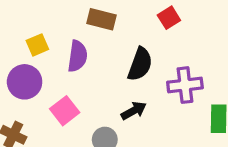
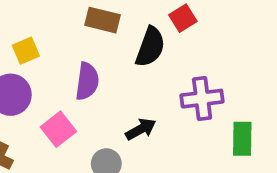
purple semicircle: (77, 56) -> (87, 81), moved
black semicircle: (140, 64) -> (150, 47), moved

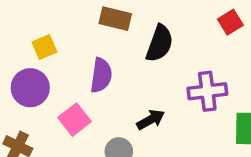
red square: (183, 18) -> (230, 22), moved

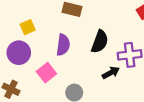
black semicircle: (160, 43) -> (100, 42), moved
black arrow: (151, 120) -> (111, 73), moved

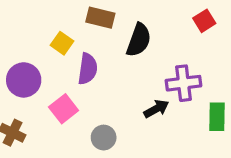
yellow square: (28, 27) -> (62, 43), moved, turned -32
black semicircle: (100, 42) -> (139, 40), moved

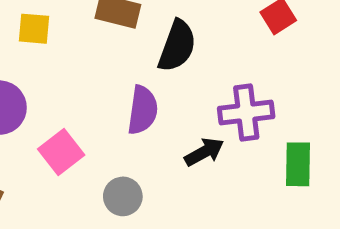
yellow square: (62, 43) -> (34, 29), moved, turned -30
purple semicircle: (88, 69) -> (143, 110), moved

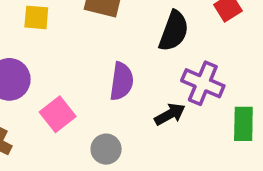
black semicircle: (177, 46) -> (174, 31), moved
purple cross: (246, 113) -> (203, 83), turned 30

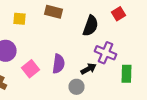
purple semicircle: (122, 81) -> (58, 64), moved
gray circle: (106, 149) -> (76, 87), moved

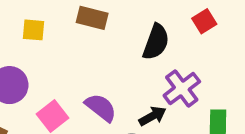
purple cross: (106, 53) -> (182, 88), turned 30
purple semicircle: (58, 64) -> (101, 107), turned -60

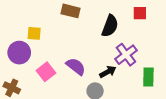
red square: (204, 21) -> (140, 13), turned 32
yellow square: (34, 30) -> (34, 33), moved

